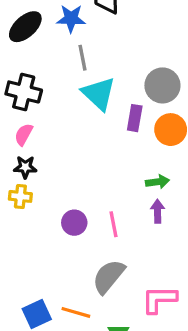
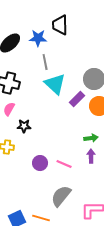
purple rectangle: (135, 118) -> (77, 99), turned 35
black star: (25, 167) -> (24, 126), moved
pink line: (113, 224) -> (64, 164), turned -56

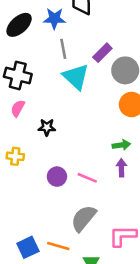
purple rectangle: (77, 99) -> (102, 53), moved
black star: (24, 126) -> (47, 127), moved

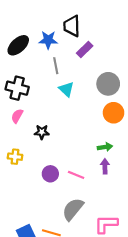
purple rectangle: (102, 53) -> (85, 50), moved
cyan triangle: (76, 77) -> (66, 89), size x0.7

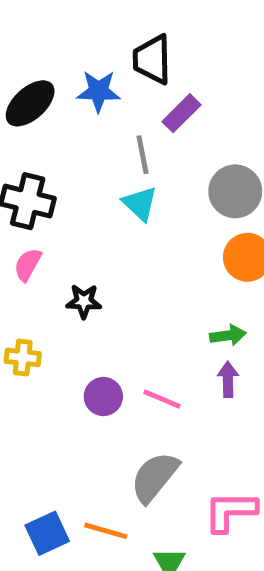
gray line: (56, 66) -> (142, 155), moved

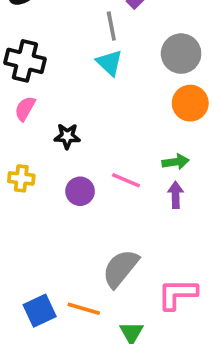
purple circle: (103, 396) -> (80, 191), moved
pink line: (162, 399) -> (126, 180), moved

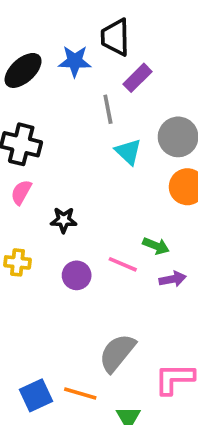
cyan triangle: (109, 63) -> (128, 152), moved
green arrow: (176, 162) -> (156, 246), moved, turned 30
purple arrow: (176, 195) -> (173, 279), turned 80

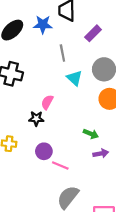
purple rectangle: (137, 78) -> (93, 33), moved
pink semicircle: (21, 192) -> (47, 102), moved
pink line: (123, 264) -> (60, 165), moved

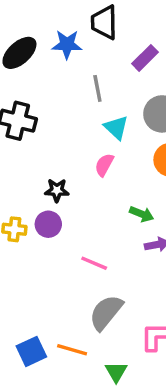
pink semicircle: (47, 102) -> (104, 165), moved
purple circle: (44, 151) -> (48, 224), moved

